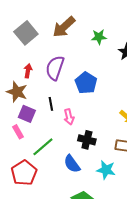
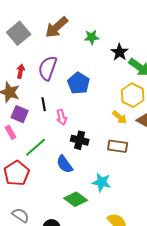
cyan star: (106, 170) -> (102, 182), moved

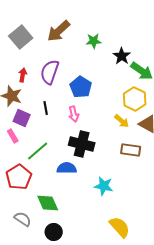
pink arrow: (62, 117) -> (74, 114), moved
black cross: (80, 140) -> (82, 144), size x1.4
brown rectangle: (118, 146) -> (131, 150), moved
blue semicircle: (65, 164) -> (67, 168), turned 126
green diamond: (76, 199) -> (48, 203), moved, turned 30

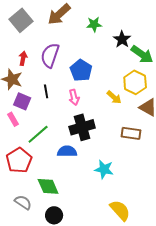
yellow arrow: (122, 121) -> (114, 97), moved
black cross: (82, 144) -> (82, 127), turned -30

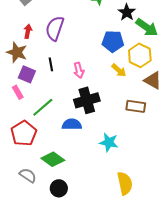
blue pentagon: (81, 70) -> (113, 41), moved, turned -30
green diamond: (48, 186) -> (53, 159), turned -30
yellow semicircle: (120, 210) -> (125, 183), turned 30

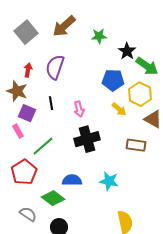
blue semicircle: (72, 124) -> (72, 180), moved

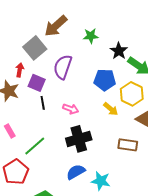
gray square: (26, 32) -> (35, 48), moved
purple semicircle: (55, 67) -> (63, 67), moved
pink arrow: (79, 109) -> (71, 109), turned -56
purple square: (27, 113) -> (37, 83), moved
blue semicircle: (72, 180) -> (76, 172), moved, turned -30

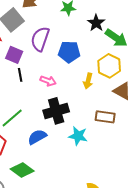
blue pentagon: (105, 80) -> (69, 52), moved
yellow arrow: (111, 109) -> (88, 81), turned 63
blue semicircle: (76, 172) -> (37, 137), moved
cyan star: (101, 181) -> (78, 136), moved

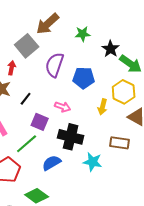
purple square: (14, 55) -> (40, 122), moved
black line: (20, 75) -> (26, 99), moved, turned 48
black cross: (56, 111) -> (71, 137), turned 30

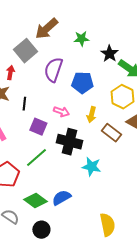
black line: (26, 99) -> (24, 104), turned -32
yellow arrow: (103, 107) -> (91, 115), moved
brown rectangle: (120, 143) -> (111, 133), moved, turned 30
green line: (27, 144) -> (36, 158), moved
blue semicircle: (52, 163) -> (61, 198), moved

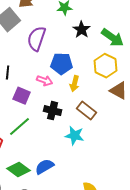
black star: (109, 54) -> (82, 30), moved
blue pentagon: (82, 83) -> (62, 64), moved
brown rectangle: (111, 133) -> (87, 111), moved
black cross: (69, 142) -> (53, 111), size x0.7

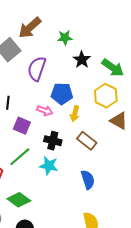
cyan star: (75, 136) -> (49, 166), moved
blue semicircle: (45, 167) -> (88, 180), moved, turned 102

